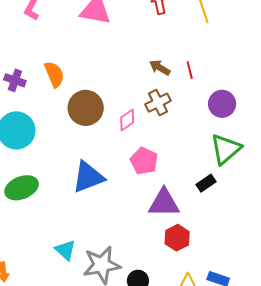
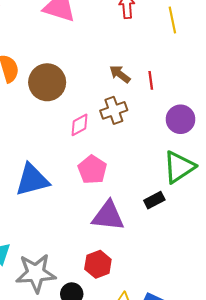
brown circle: (86, 108) -> (47, 82), moved
red hexagon: (177, 238) -> (98, 264), moved

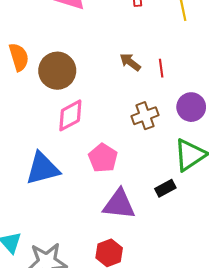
brown cross: (114, 110) -> (145, 116), moved
pink diamond: (79, 125) -> (70, 115), moved, size x1.4

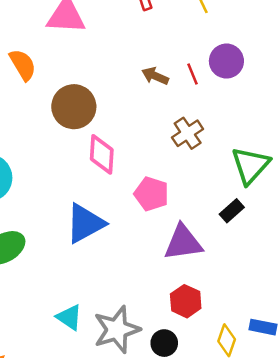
orange semicircle: (19, 57) -> (23, 65), moved
purple circle: (191, 107) -> (226, 61), moved
pink diamond: (70, 115) -> (102, 154), turned -44

